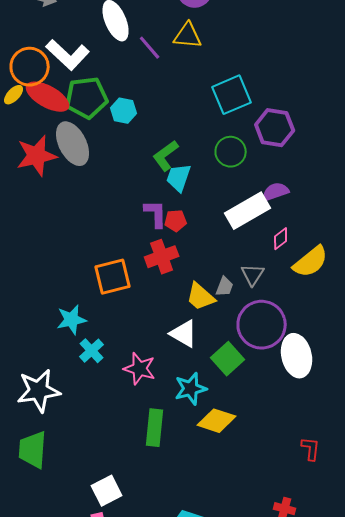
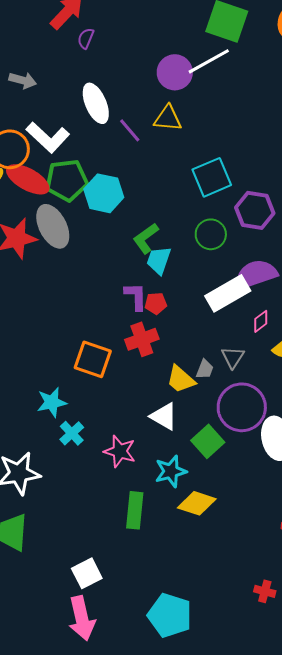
cyan hexagon: (124, 111) -> (104, 193), size x1.5
purple semicircle: (276, 192) -> (256, 274), size x1.6
orange square: (113, 277) -> (93, 359), turned 33

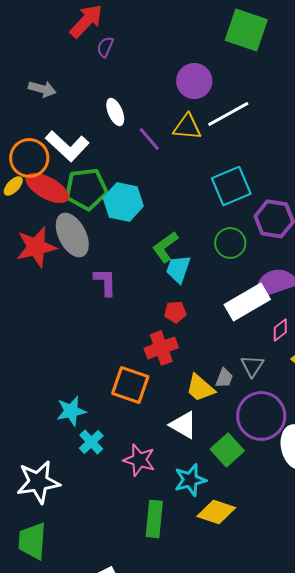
white line: (209, 61) -> (228, 114), moved
white ellipse: (96, 103) -> (115, 112), size x0.7
purple L-shape: (136, 296) -> (105, 282), moved
orange square: (93, 359) -> (130, 385), moved

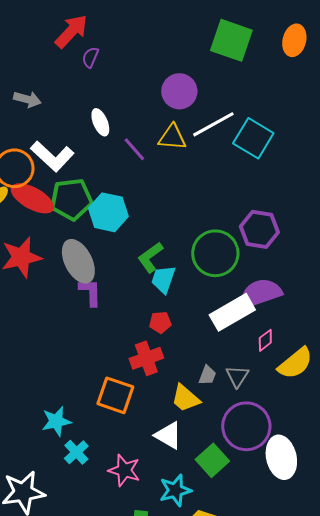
cyan square: (231, 186) -> (253, 138), moved, turned -36
gray ellipse: (72, 235) -> (78, 261), moved
green circle: (230, 243) -> (215, 253), size x1.5
gray trapezoid: (224, 378) -> (207, 375), moved

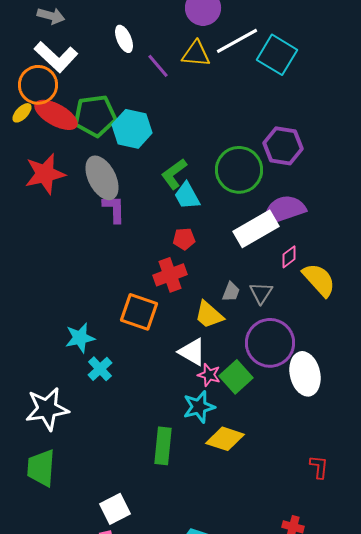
white L-shape: (52, 156) -> (56, 57), moved
cyan trapezoid: (163, 279) -> (187, 196), turned -48
yellow semicircle: (295, 363) -> (319, 280), turned -93
pink star: (124, 470) -> (209, 375), moved, size x0.7

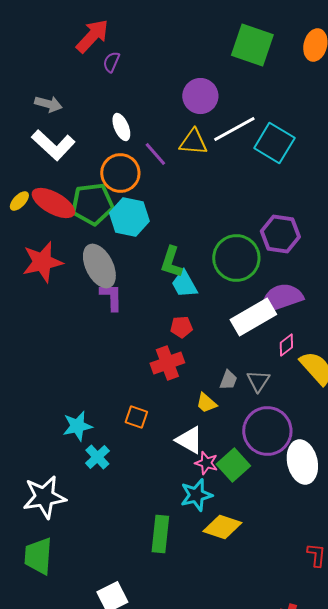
orange circle: (38, 85) -> (120, 173), moved
green L-shape: (174, 174) -> (171, 262), turned -36
orange square: (139, 312) -> (136, 417), moved, size x0.6
yellow trapezoid: (209, 315) -> (206, 403), size x0.7

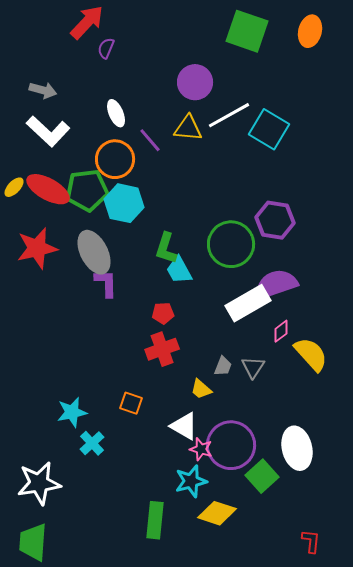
red pentagon: (181, 327) -> (163, 313), moved
purple circle: (267, 431) -> (231, 445), moved
green square: (233, 465) -> (262, 476), moved

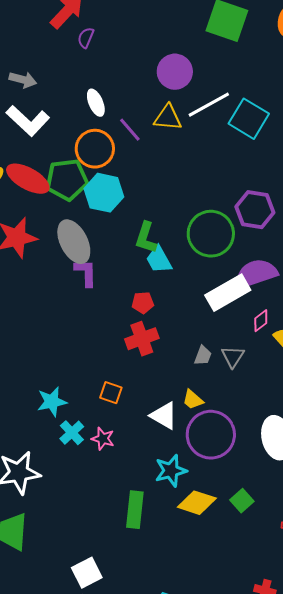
yellow trapezoid: (201, 389) -> (193, 400), moved
pink star: (201, 449) -> (103, 439), moved
green square: (262, 476) -> (242, 501), moved, size x0.7

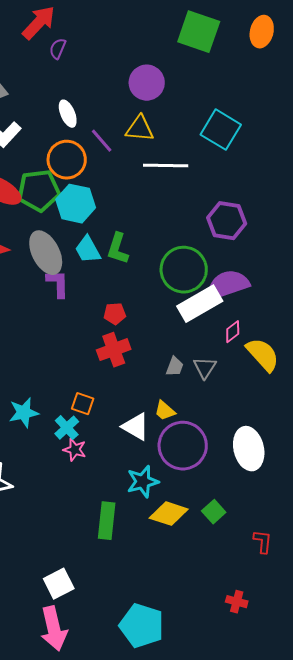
white line: (209, 105) -> (166, 166), moved, turned 30
green circle: (211, 234) -> (184, 270), moved
cyan trapezoid: (159, 260) -> (88, 250), moved
cyan cross: (72, 433) -> (67, 428), moved

